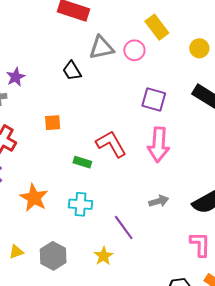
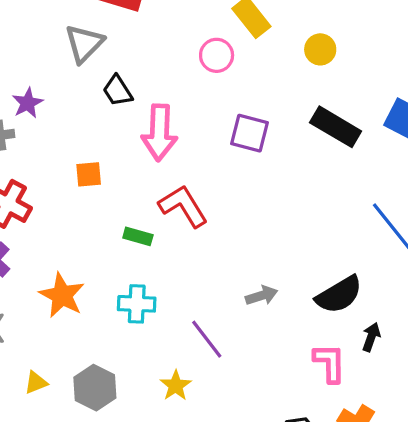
gray triangle: (101, 48) -> (84, 43), moved, turned -32
pink arrow: (159, 145) -> (159, 133), moved

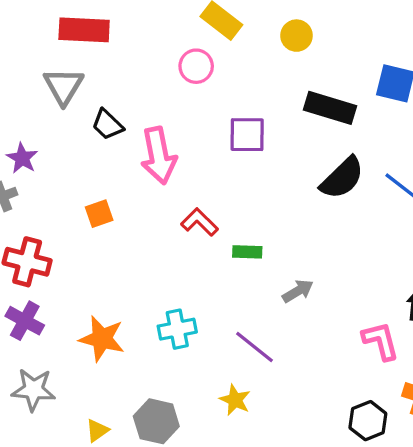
red L-shape: (183, 206) -> (200, 222), size x0.7
green rectangle: (138, 236) -> (247, 252), moved
black semicircle: (339, 295) -> (342, 178), moved

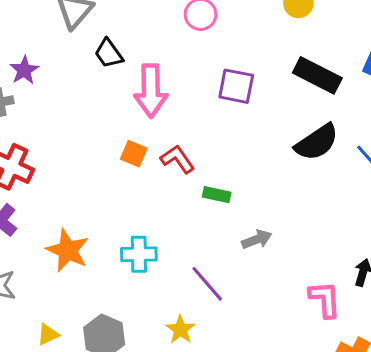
orange square: (99, 214) -> (134, 154), moved, turned 32

